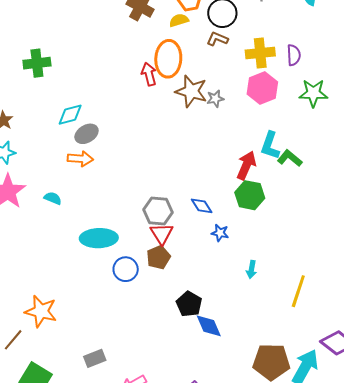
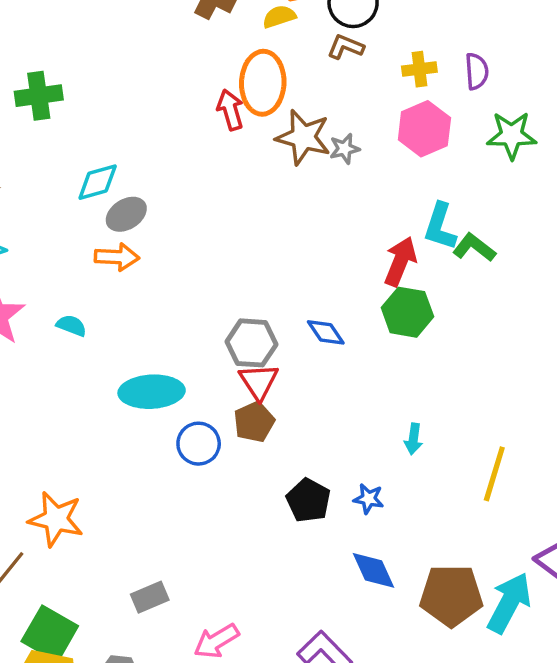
yellow cross: (260, 53) -> (419, 69), size x0.7
blue star: (220, 233) -> (368, 499), moved
blue diamond: (209, 326) -> (374, 570), moved

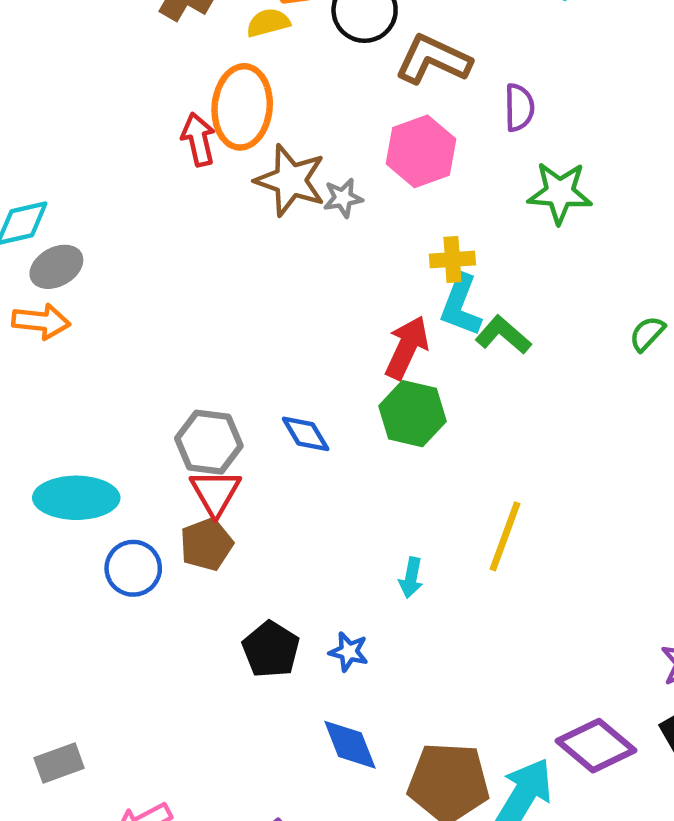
brown L-shape: (346, 47) -> (433, 60), moved, size x1.6
yellow cross: (419, 69) -> (452, 259), moved
pink hexagon: (424, 129) -> (421, 151), moved
yellow line: (494, 474) -> (505, 536), moved

